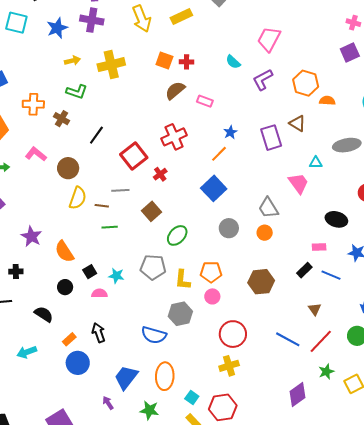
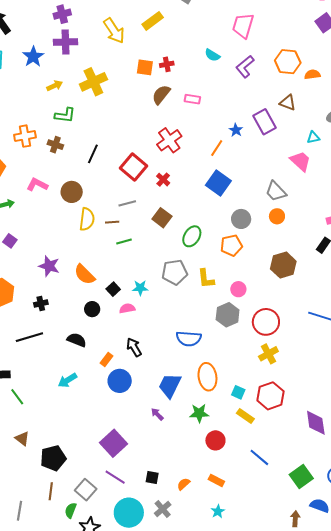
blue star: (230, 132) -> (236, 130), moved
orange pentagon: (211, 272) -> (231, 245), moved
gray hexagon: (180, 314) -> (228, 315), moved

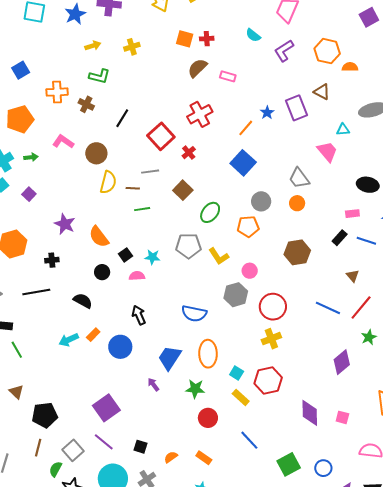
yellow cross: (93, 82) -> (132, 47), size x0.6
yellow L-shape: (206, 279) -> (219, 256), turned -35
orange rectangle: (107, 359) -> (93, 335), moved

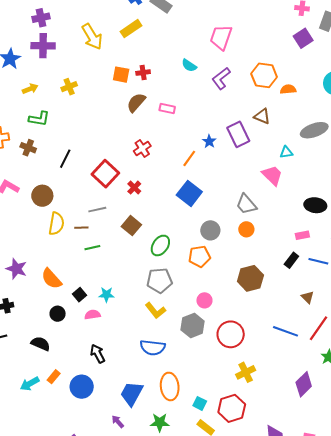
red cross: (200, 114) -> (142, 149), size x0.7
gray pentagon: (188, 246) -> (159, 280), moved
yellow L-shape: (219, 256) -> (156, 310), moved
yellow cross: (271, 339) -> (246, 372), moved

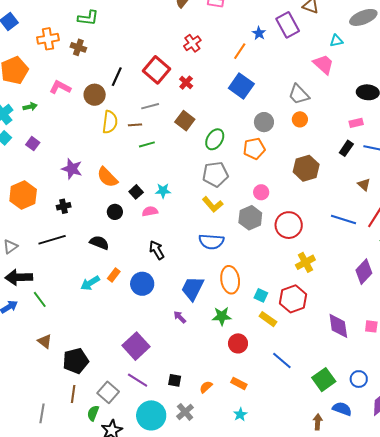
black line: (65, 159) -> (117, 77), moved

